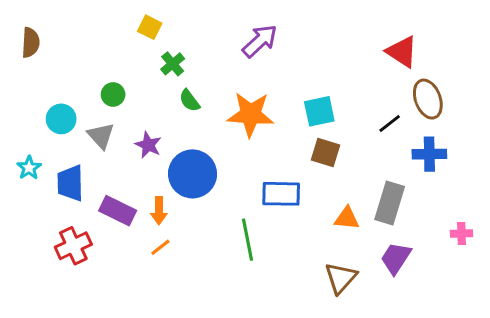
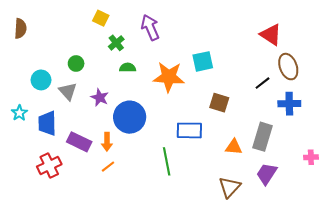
purple arrow: (260, 41) -> (150, 27), moved, turned -70
green semicircle: (189, 101) -> (128, 68), turned 126
cyan square: (319, 111) -> (203, 61), moved

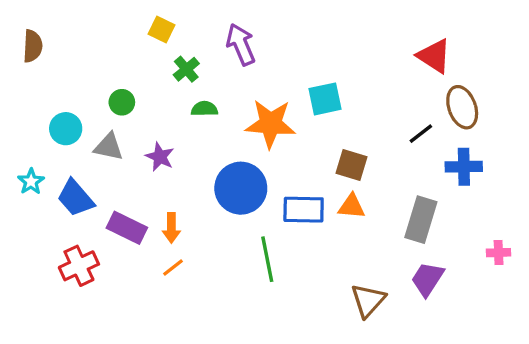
gray triangle: (68, 91) -> (109, 147), turned -36
blue circle: (130, 117) -> (241, 188), moved
blue trapezoid: (47, 123) -> (76, 198), turned -40
orange triangle: (234, 147) -> (351, 206), moved

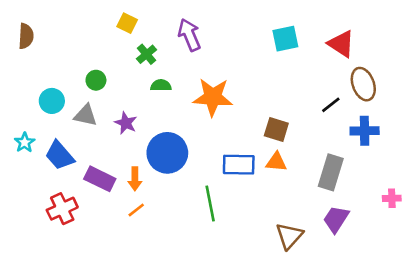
cyan square: (325, 99) -> (285, 39), moved
blue circle: (241, 188) -> (167, 153), moved

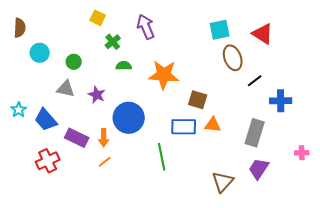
brown ellipse: (363, 84) -> (233, 58), moved
cyan circle: (52, 101) -> (40, 53), moved
brown square: (276, 130) -> (198, 100), moved

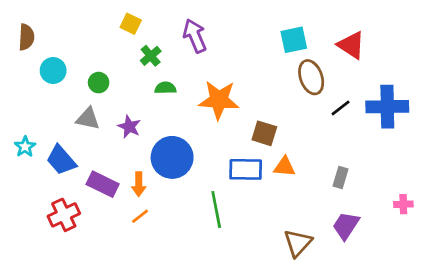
blue cross: (281, 101) -> (387, 107), moved, size x1.4
gray rectangle: (255, 133) -> (341, 177), size x0.6

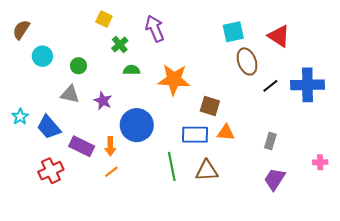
brown semicircle: (26, 37) -> (21, 30), turned -150
brown triangle: (298, 243) -> (207, 171), moved, turned 45

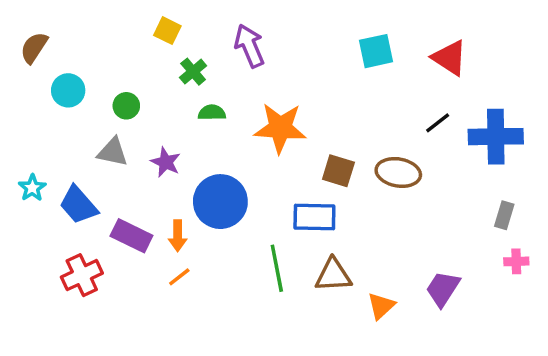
brown ellipse: (247, 61) -> (398, 172), moved, turned -60
black line: (270, 86) -> (438, 123), moved
orange triangle: (226, 133) -> (381, 306), moved, turned -48
gray rectangle: (270, 141) -> (504, 215), moved

